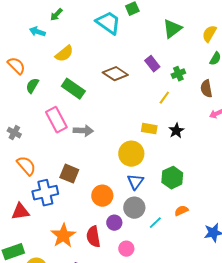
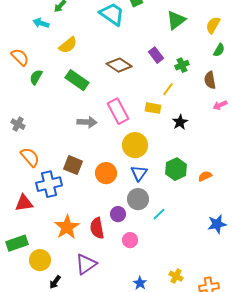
pink rectangle: (56, 120) -> (118, 111), moved
yellow rectangle: (149, 129) -> (153, 108), moved
orange circle: (102, 196) -> (106, 173), moved
orange semicircle: (181, 211) -> (205, 176), moved

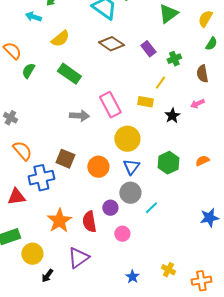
brown diamond: (119, 65) -> (111, 44), moved
pink arrow: (220, 105) -> (197, 104), moved
orange semicircle: (205, 176) -> (202, 161), moved

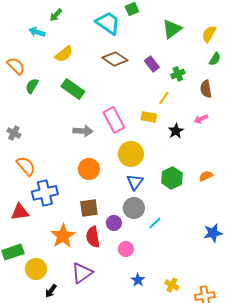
brown square: (65, 159) -> (89, 208), moved, turned -30
orange circle: (98, 167) -> (89, 169), moved
blue star: (132, 277) -> (138, 280), moved

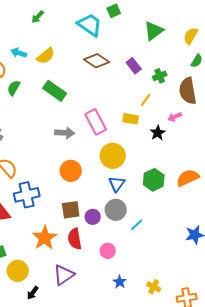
cyan arrow: (37, 32) -> (19, 53), moved
brown semicircle: (206, 89) -> (188, 91), size x1.5
pink arrow: (201, 119) -> (175, 117), moved
orange semicircle: (206, 176) -> (188, 178), size x1.6
purple circle: (114, 223) -> (93, 217), moved

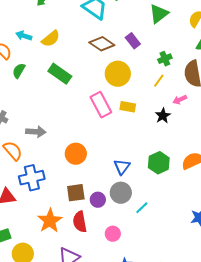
purple rectangle: (134, 66) -> (133, 41), moved
yellow line: (146, 100) -> (159, 81), moved
yellow rectangle: (131, 119) -> (128, 107), moved
gray arrow: (65, 133) -> (36, 132), moved
yellow circle: (113, 156) -> (118, 74), moved

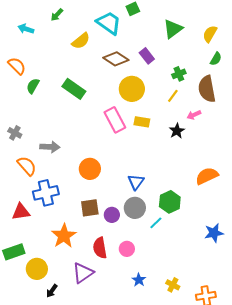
cyan arrow: (24, 36) -> (26, 29), moved
yellow semicircle: (51, 39) -> (81, 41), moved
green hexagon: (159, 163) -> (170, 202), moved
red semicircle: (80, 222) -> (100, 248), moved

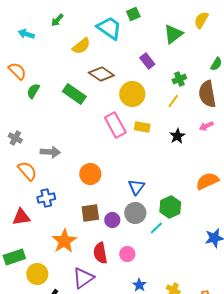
yellow semicircle: (210, 34) -> (201, 20), moved
brown diamond: (116, 59) -> (101, 74), moved
pink arrow: (194, 115) -> (206, 126), moved
blue cross: (46, 193) -> (46, 198), size x0.7

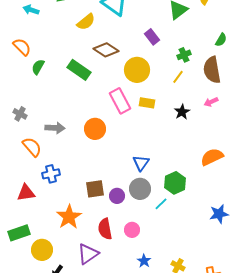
orange circle: (90, 174) -> (95, 129), moved

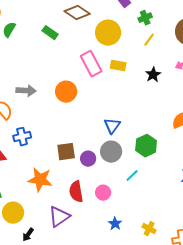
green cross: (184, 55) -> (145, 18), moved
green rectangle: (79, 70) -> (50, 33), size x0.7
cyan line: (161, 204) -> (132, 176), moved
orange star: (69, 217) -> (40, 180), turned -30

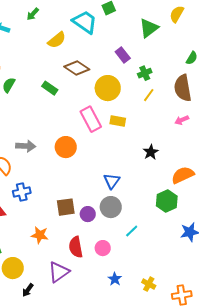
black star: (153, 75) -> (151, 152), moved
green hexagon: (146, 146) -> (167, 201), moved
orange star: (40, 180) -> (40, 235), size x0.7

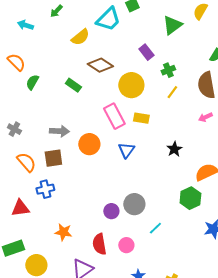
cyan trapezoid: (85, 22) -> (108, 19), turned 100
gray arrow: (26, 146) -> (59, 131), moved
blue triangle: (112, 181) -> (126, 150), moved
brown square: (66, 207) -> (53, 158), moved

